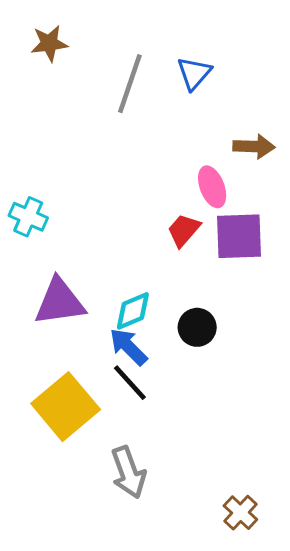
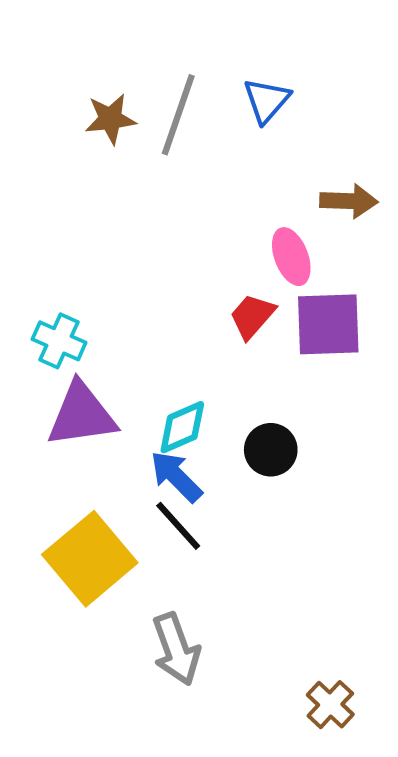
brown star: (49, 43) -> (110, 119), moved
cyan cross: (28, 217) -> (59, 341), moved

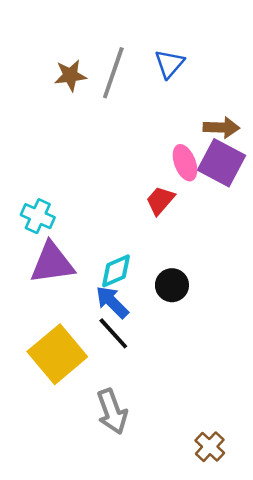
purple square: (328, 324) -> (221, 163), moved, turned 30

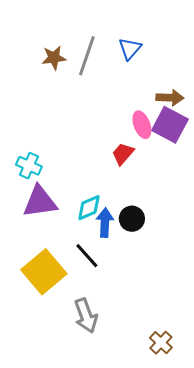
blue arrow: (112, 302) -> (105, 223), moved, turned 48

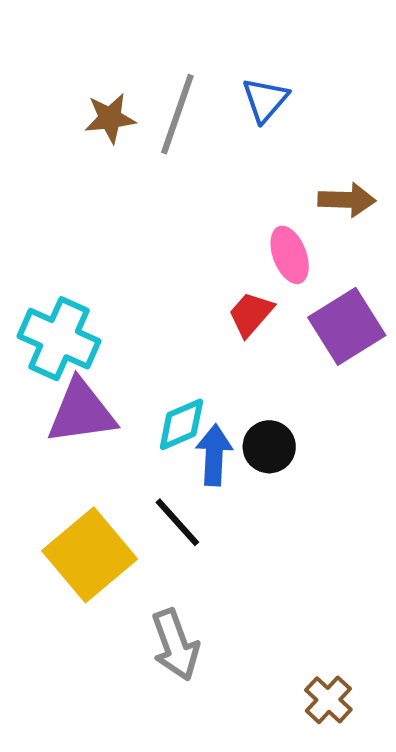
purple square: (170, 125) -> (347, 326), moved, turned 30
cyan cross: (29, 166) -> (59, 339), size x1.5

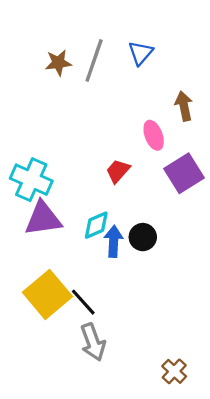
brown arrow: (347, 200) -> (184, 106), turned -104
red trapezoid: (251, 314) -> (118, 171), moved
black line: (177, 522) -> (83, 302), moved

